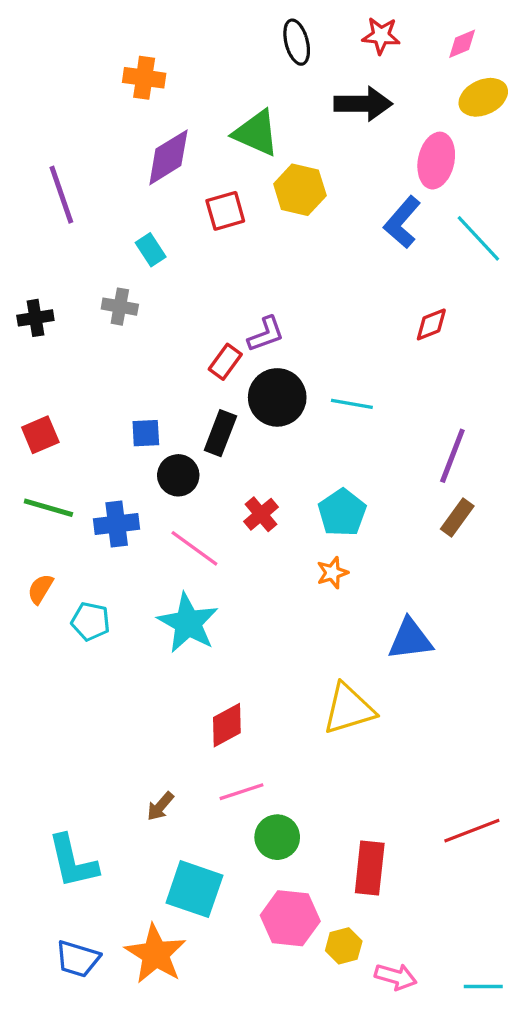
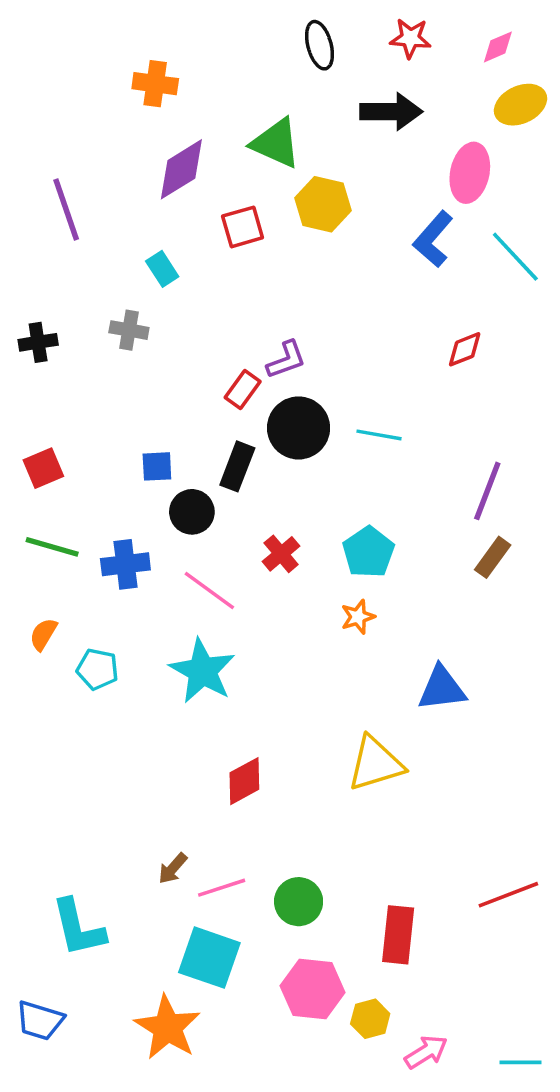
pink line: (242, 792) -> (222, 888), moved
blue trapezoid: (78, 959) -> (40, 1021), moved
pink arrow: (396, 977) -> (426, 1052), turned -48

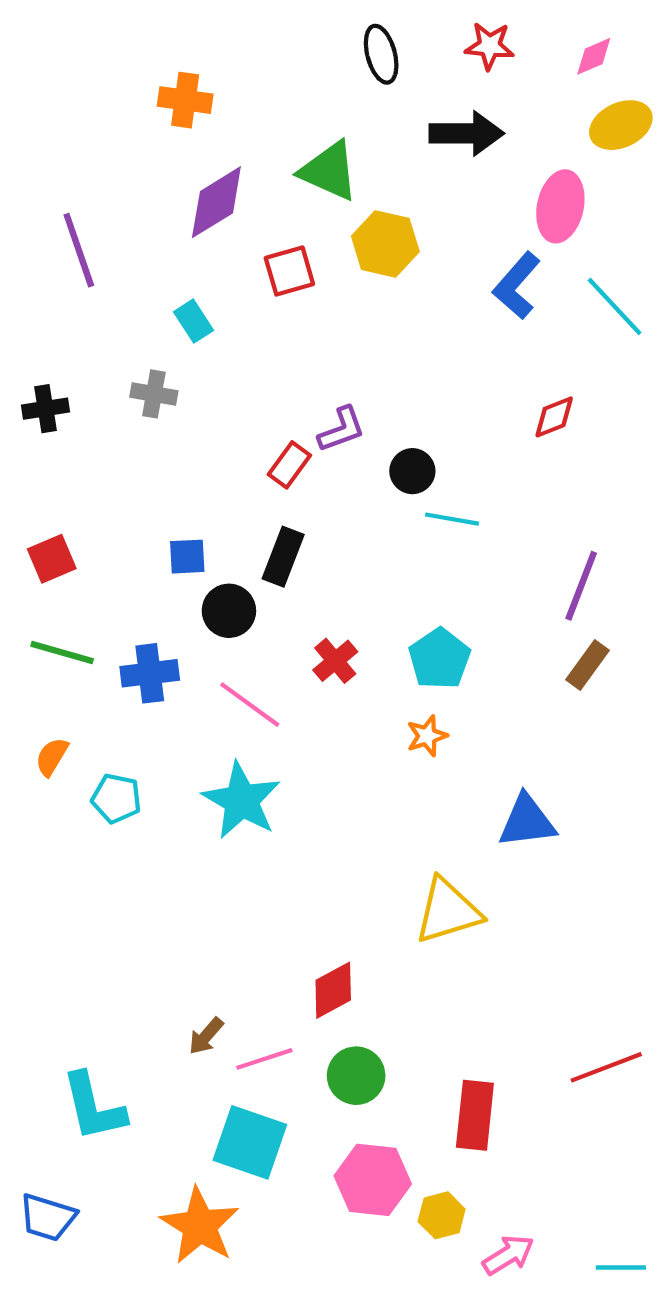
black circle: (299, 428) -> (412, 471), moved, size x0.6
red diamond: (244, 781) -> (333, 990), moved

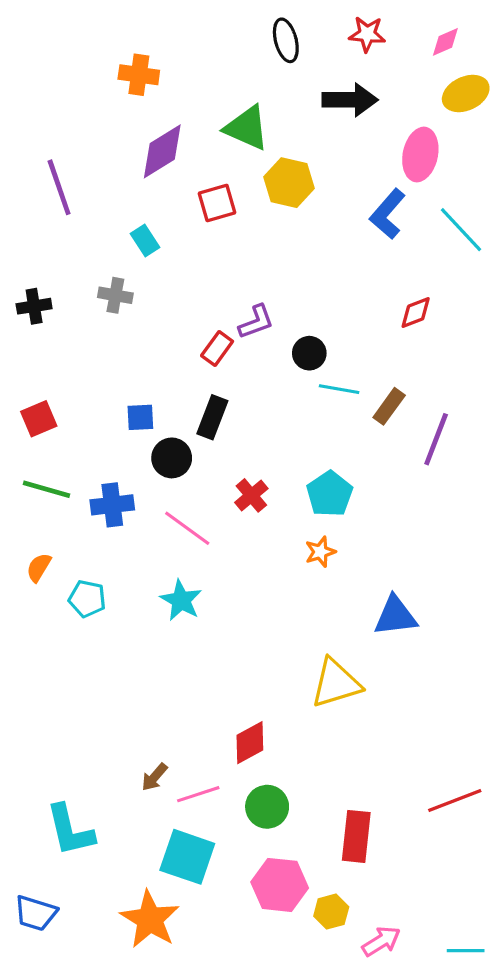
brown rectangle: (587, 665) -> (389, 406), moved
cyan star: (241, 800) -> (181, 600), size x0.7

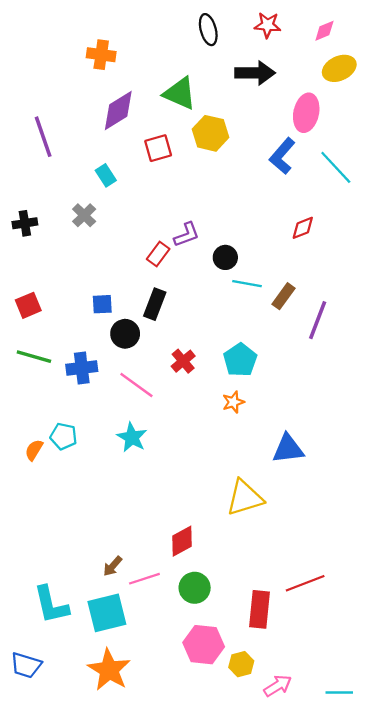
gray cross: (115, 295) -> (84, 215), turned 35
orange semicircle: (39, 567) -> (34, 450), moved
red line: (455, 800) -> (305, 583), moved
cyan square: (187, 857) -> (107, 613), moved, turned -33

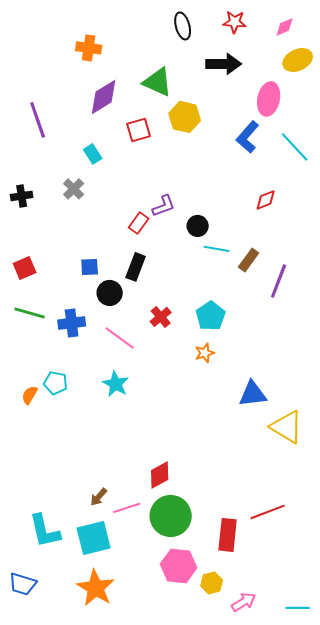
yellow triangle: (245, 498) -> (287, 427), moved, turned 48
green circle: (195, 588) -> (171, 516), size x1.5

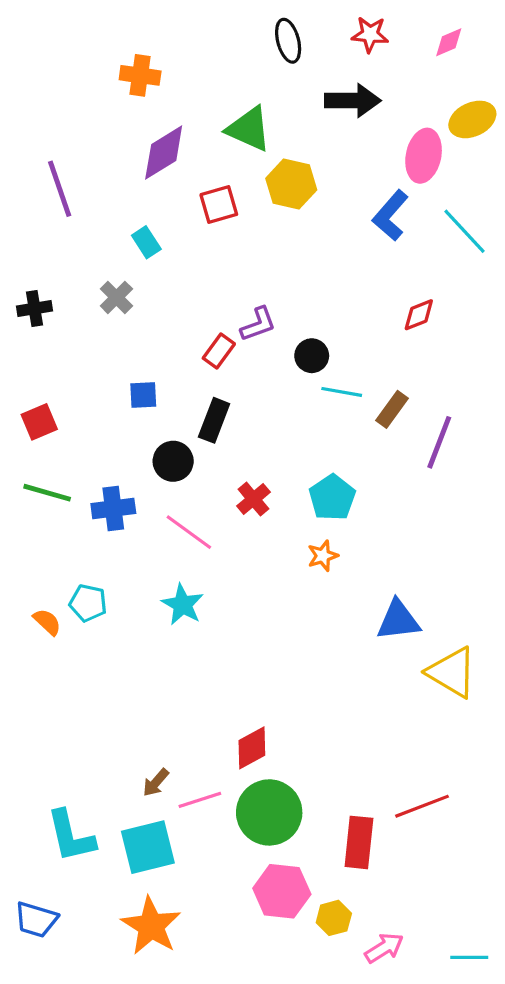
yellow ellipse: (298, 60) -> (472, 119), moved
blue square: (90, 267) -> (143, 395), moved
orange semicircle: (30, 395) -> (47, 622), turned 102

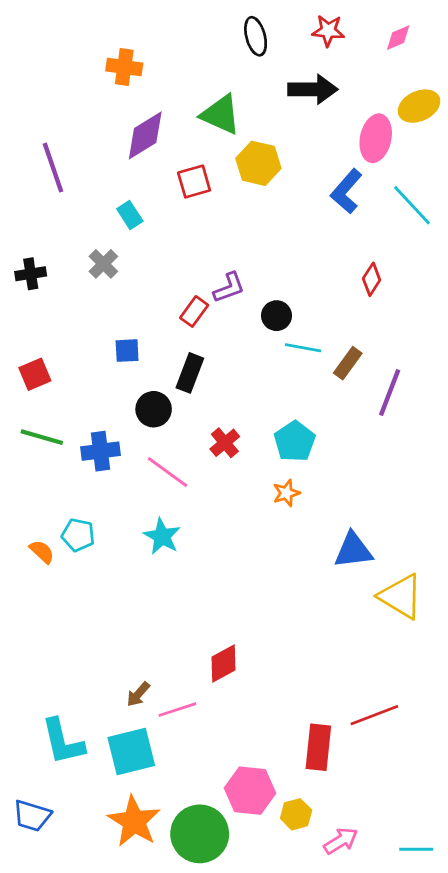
red diamond: (419, 315) -> (372, 279), turned -36
green circle: (269, 812) -> (200, 834), moved

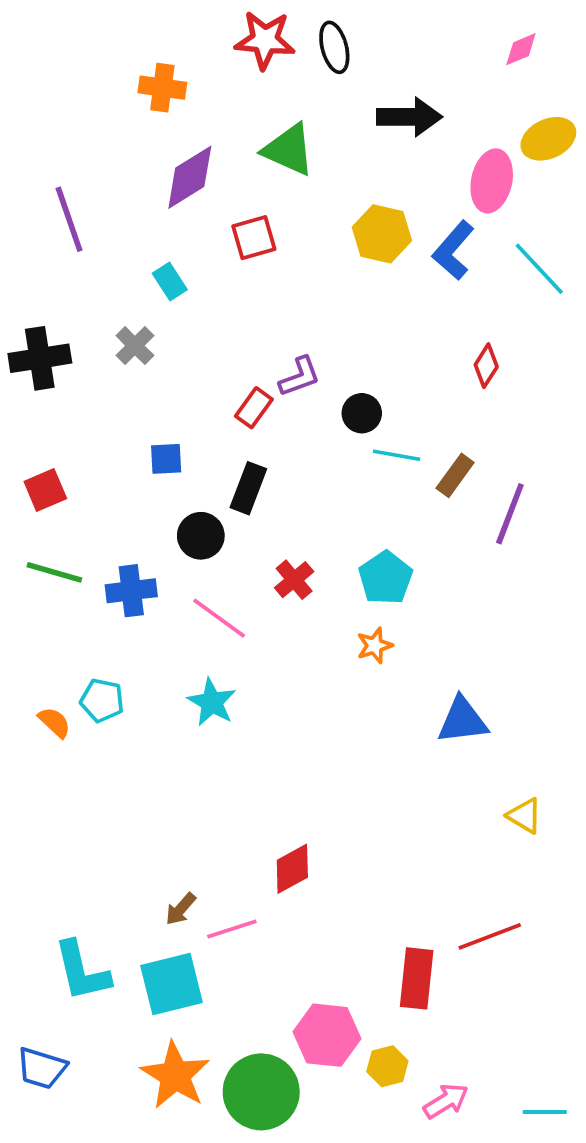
red star: (328, 31) -> (265, 40), moved, size x1.4
yellow hexagon: (258, 163) -> (382, 234), moved
black cross: (31, 274) -> (40, 358), size x1.5
yellow triangle: (401, 596) -> (525, 816), moved, size x0.6

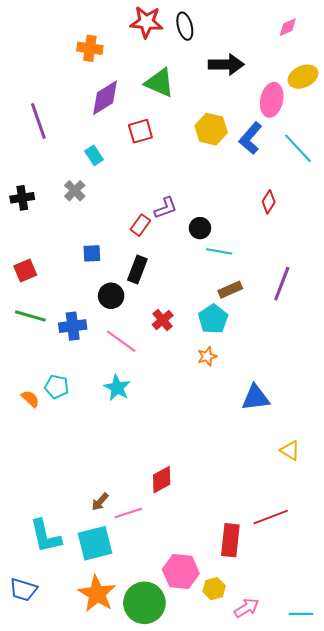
black cross: (40, 358) -> (22, 198), size x0.7
brown rectangle: (455, 475) -> (230, 290), moved, turned 30

